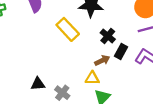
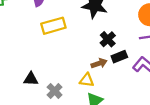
yellow rectangle: (68, 29) -> (53, 26), moved, turned -70
black rectangle: (121, 52) -> (119, 57), turned 32

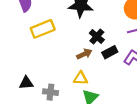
brown arrow: (99, 63) -> (84, 54), moved
gray cross: (55, 91) -> (50, 92), turned -32

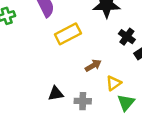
brown arrow: (84, 54) -> (93, 66), moved
yellow triangle: (81, 78) -> (114, 83), turned -32

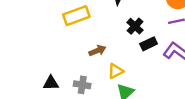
black triangle: (56, 94) -> (51, 83), moved

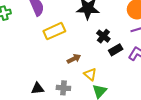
yellow triangle: (116, 71) -> (90, 74), turned -48

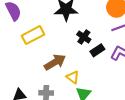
brown arrow: (74, 59) -> (55, 62), size x1.5

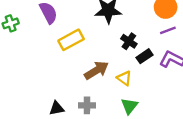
yellow triangle: (73, 77) -> (124, 78), moved

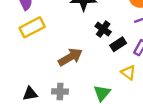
yellow rectangle: (71, 40) -> (32, 27), moved
yellow triangle: (124, 78) -> (128, 73), moved

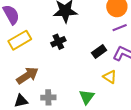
black cross: (103, 29) -> (58, 42), moved, turned 32
brown arrow: (70, 57) -> (27, 75), moved

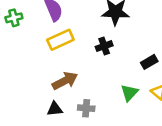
green triangle: (87, 97) -> (129, 93), moved

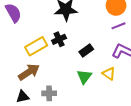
yellow rectangle: (60, 40) -> (36, 46), moved
black rectangle: (149, 62) -> (86, 50), moved

